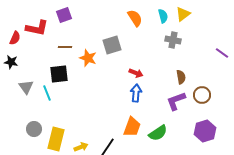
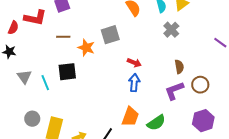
gray cross: (173, 40) -> (171, 30), turned 35
black square: (59, 74) -> (67, 72), moved

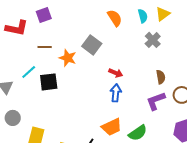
gray square: (110, 35) -> (92, 45), turned -36
cyan line: (45, 83) -> (29, 72), moved, turned 70
orange trapezoid: (130, 117) -> (112, 127), turned 45
gray circle: (32, 119) -> (13, 118), moved

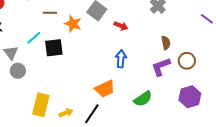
red arrow: (116, 73) -> (121, 26), moved
gray circle: (13, 118) -> (18, 71), moved
orange trapezoid: (112, 127) -> (105, 89), moved

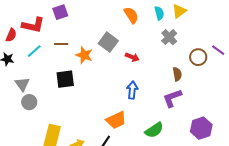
cyan line: (34, 38) -> (34, 51), moved
brown circle: (187, 61) -> (198, 57), moved

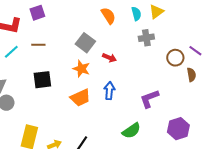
gray cross: (169, 37) -> (146, 38), turned 35
orange star: (84, 55) -> (81, 69), moved
brown semicircle: (177, 74) -> (191, 75), moved
orange trapezoid: (116, 120) -> (80, 98), moved

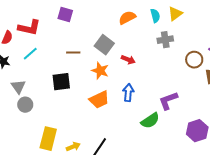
purple square: (37, 13) -> (65, 15), moved, turned 35
orange semicircle: (108, 16) -> (127, 18), turned -84
brown line: (38, 45) -> (73, 53), moved
green semicircle: (131, 131) -> (150, 121), moved

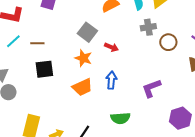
brown line: (73, 53) -> (37, 43), moved
brown circle: (194, 60) -> (168, 42), moved
green semicircle: (150, 121) -> (120, 118), moved, turned 30

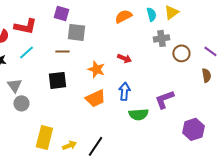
gray square: (87, 32) -> (76, 32), moved, turned -30
brown line: (37, 43) -> (62, 51), moved
green semicircle: (120, 118) -> (138, 114), moved

